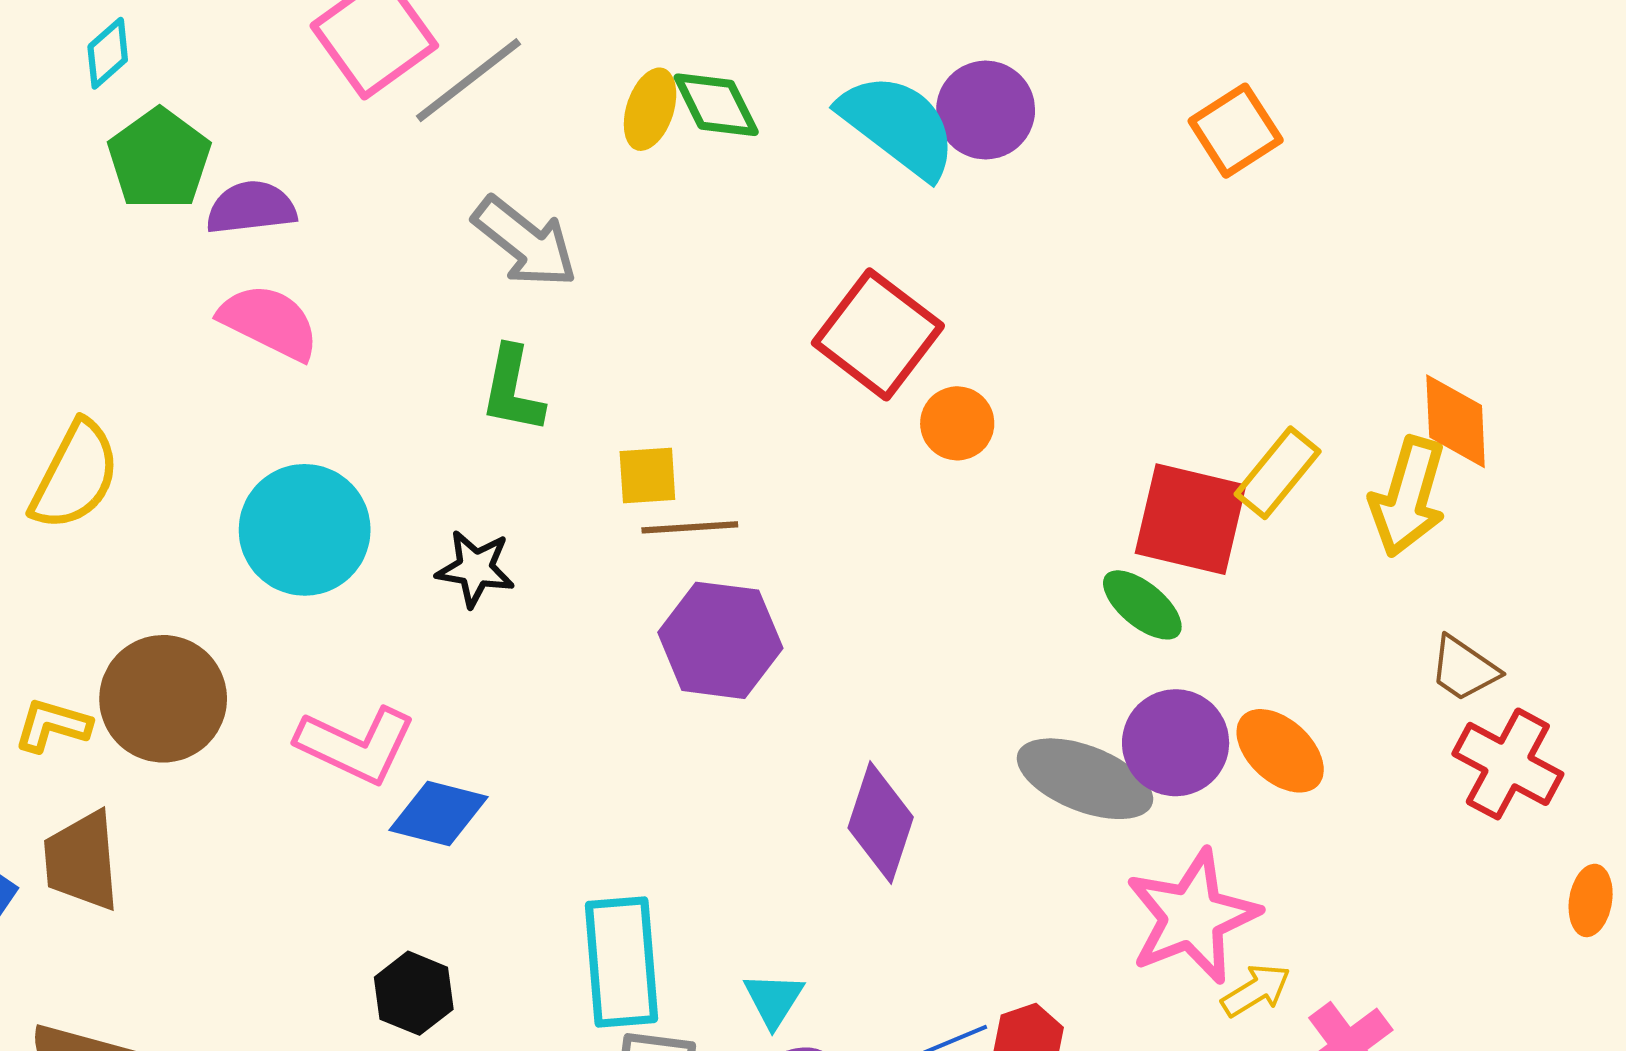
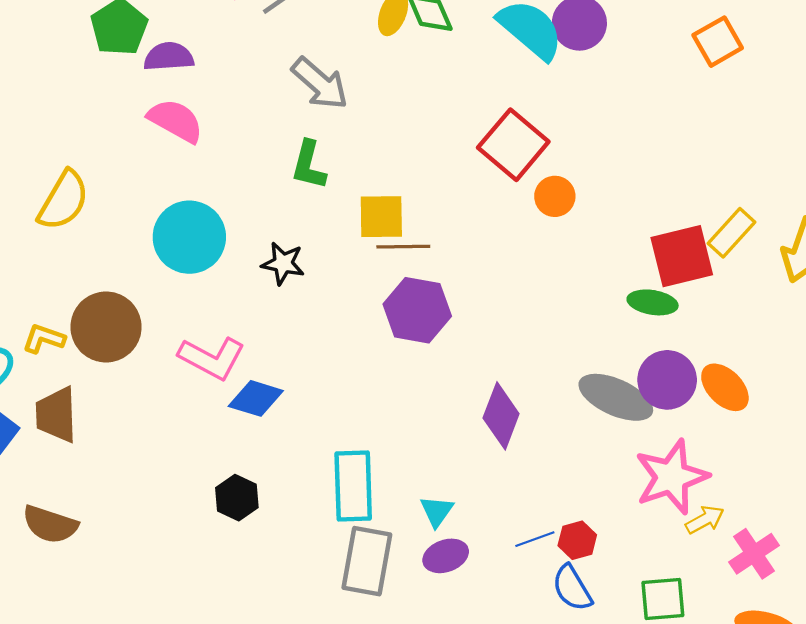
yellow square: (647, 476) -> (381, 217), size x1.4
red square: (1191, 519) -> (682, 256), turned -30
green ellipse: (1142, 605) -> (653, 302), turned -33

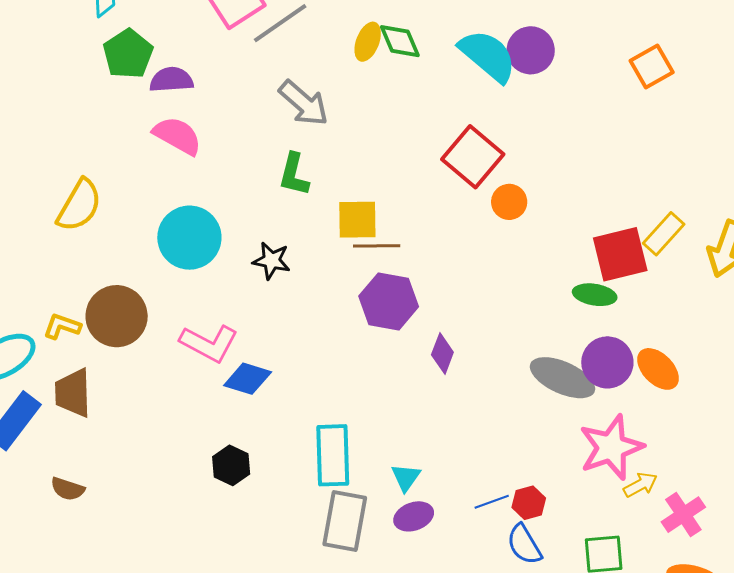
purple diamond: (501, 416) -> (442, 354), moved, size x0.7
brown semicircle: (50, 524) -> (68, 489), size x0.7

